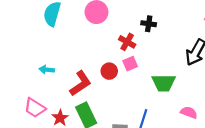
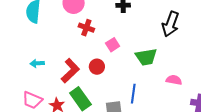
red cross: (127, 42) -> (86, 28), moved
red circle: (109, 71) -> (97, 67), moved

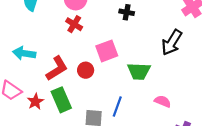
red cross: (86, 28) -> (74, 24), moved
pink square: (113, 45) -> (107, 51), size x1.5
cyan arrow: (37, 63) -> (24, 53), size x1.5

